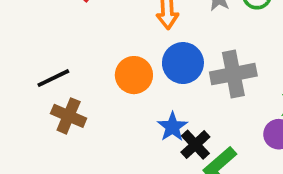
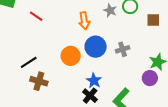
gray cross: (233, 74) -> (123, 49), size x0.6
black cross: (195, 145) -> (90, 96), moved

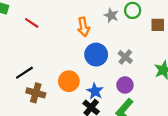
gray cross: (123, 49) -> (125, 57), turned -32
orange circle: (71, 56) -> (69, 81), moved
purple circle: (150, 78) -> (125, 85), moved

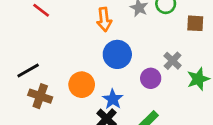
gray cross: (125, 57) -> (173, 61), moved
purple circle: (125, 85) -> (151, 78), moved

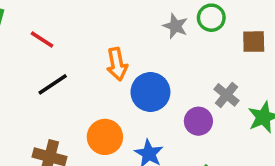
orange arrow: (104, 19) -> (117, 64), moved
black line: (28, 71) -> (53, 84), moved

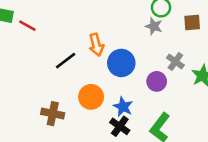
gray star: (175, 26) -> (154, 26), moved
red line: (42, 40) -> (27, 26), moved
black line: (53, 84) -> (66, 61), moved

